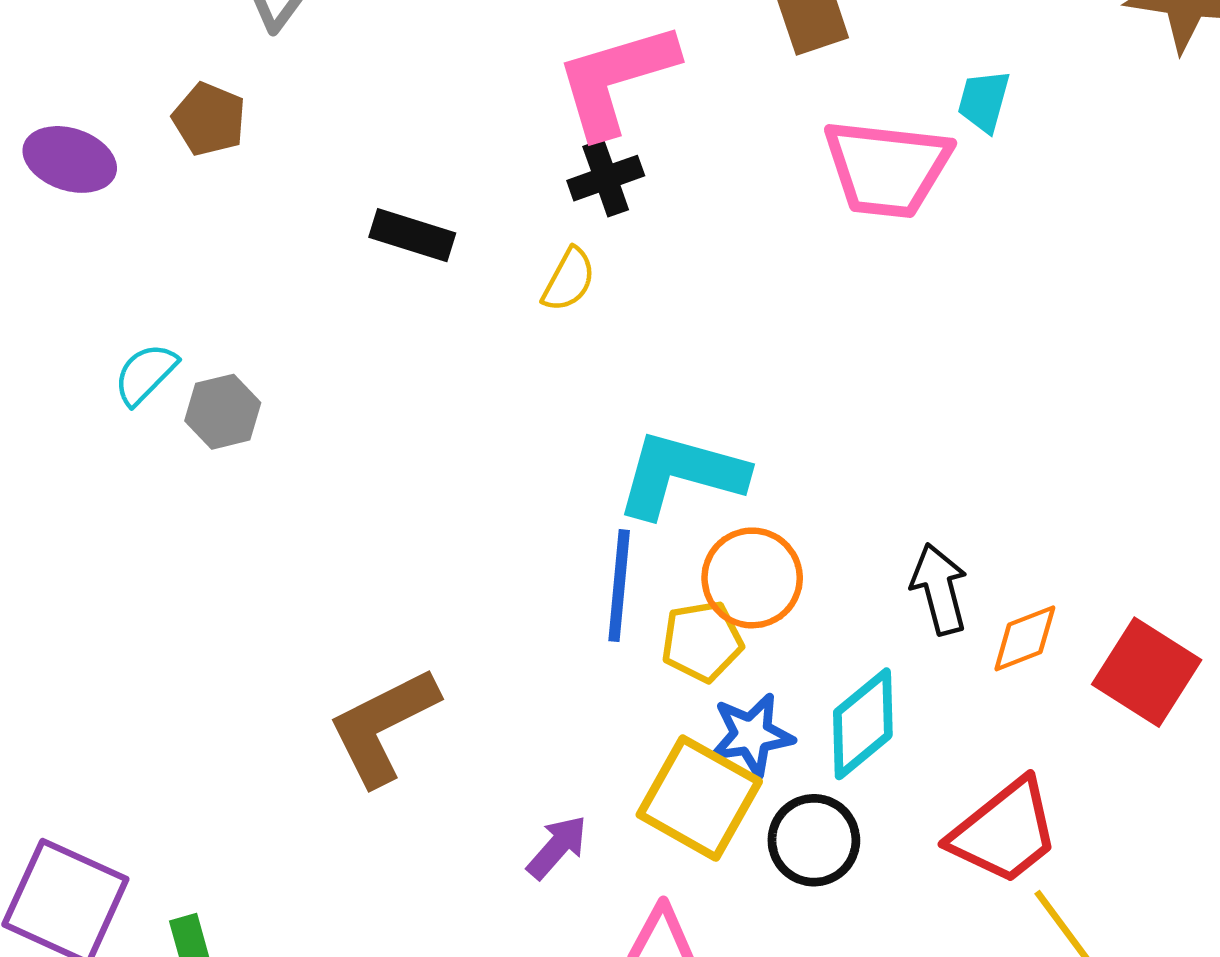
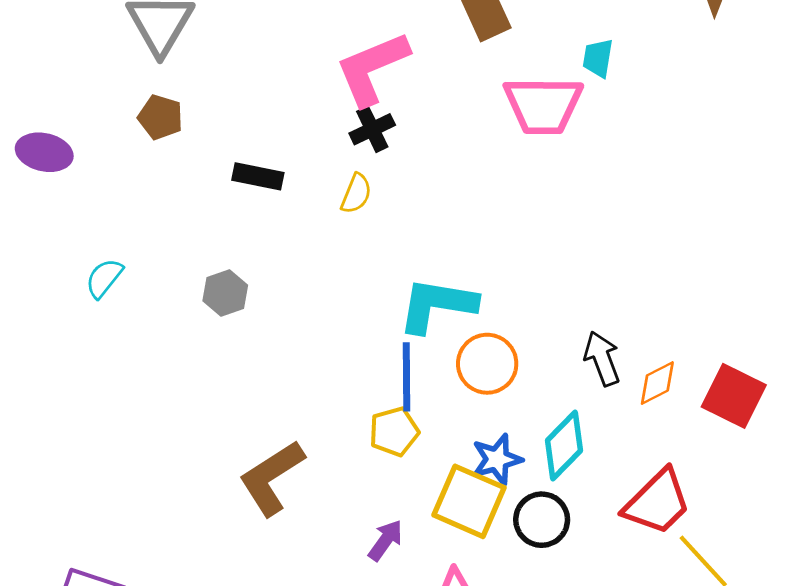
brown pentagon: (209, 119) -> (160, 117), moved
gray hexagon: (223, 412) -> (225, 293), moved
yellow pentagon: (702, 641) -> (394, 432), moved

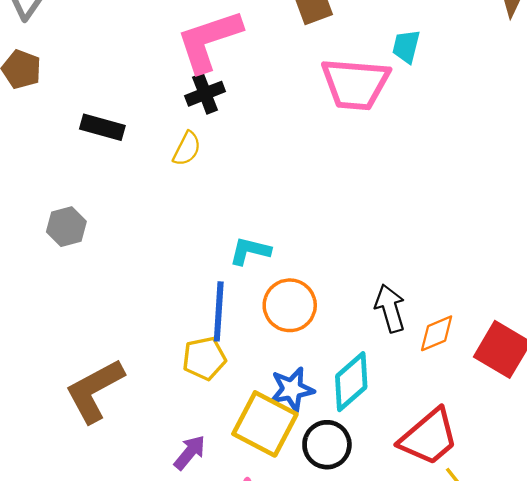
cyan L-shape: (437, 305) -> (250, 251), size x0.6

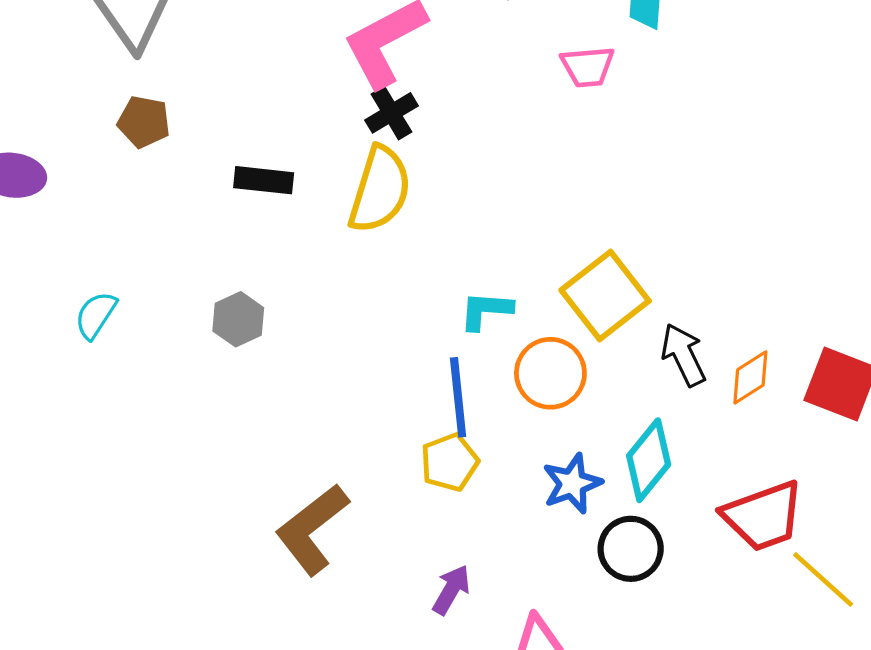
pink trapezoid: (355, 84) -> (588, 67), size x0.6
yellow semicircle: (187, 149) -> (380, 190), size x1.8
yellow square: (265, 424) -> (605, 296), moved, turned 34
red trapezoid: (429, 437) -> (763, 516), turned 30

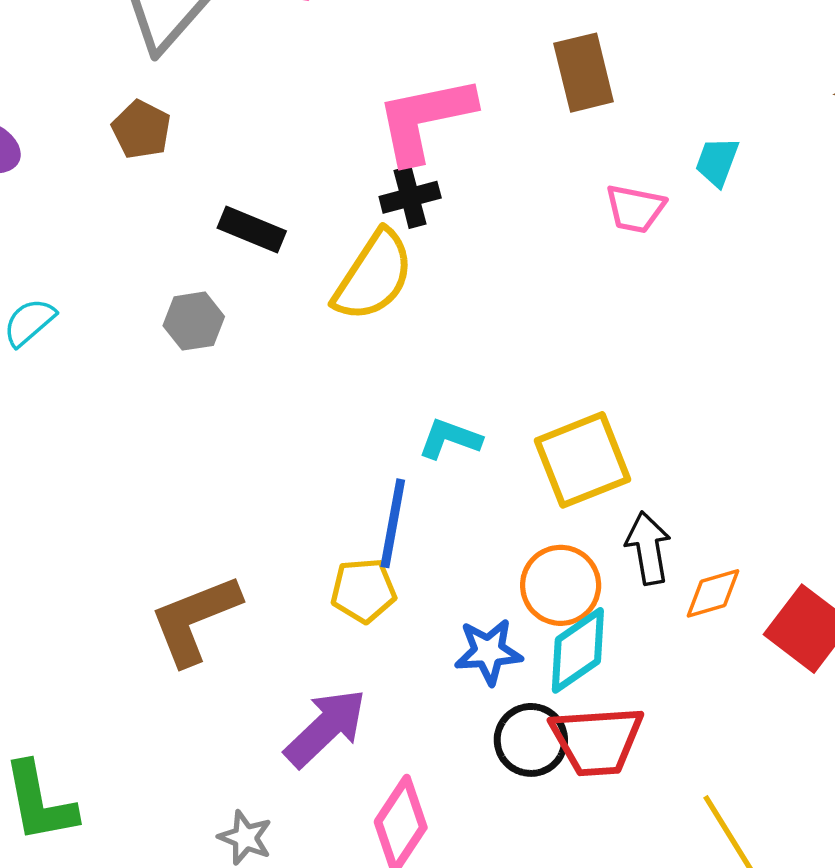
gray hexagon: (238, 319) -> (194, 321), moved
orange circle: (550, 373) -> (561, 585), moved
red trapezoid: (763, 516) -> (597, 741), moved
purple arrow: (451, 590) -> (326, 728), size x1.6

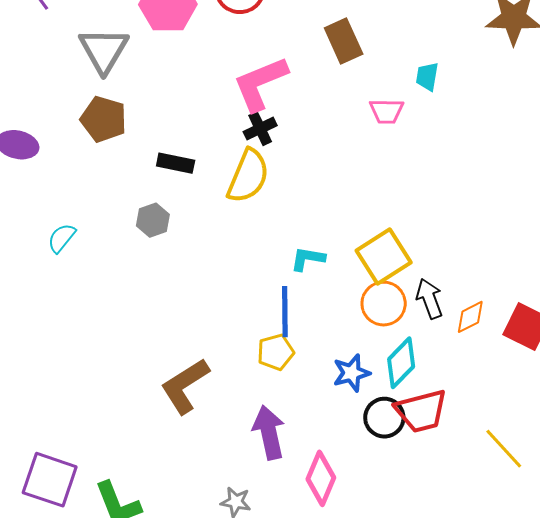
brown pentagon: (141, 129) -> (104, 119), size x1.4
orange circle: (561, 585) -> (384, 304), moved
purple arrow: (326, 728) -> (269, 432), turned -48

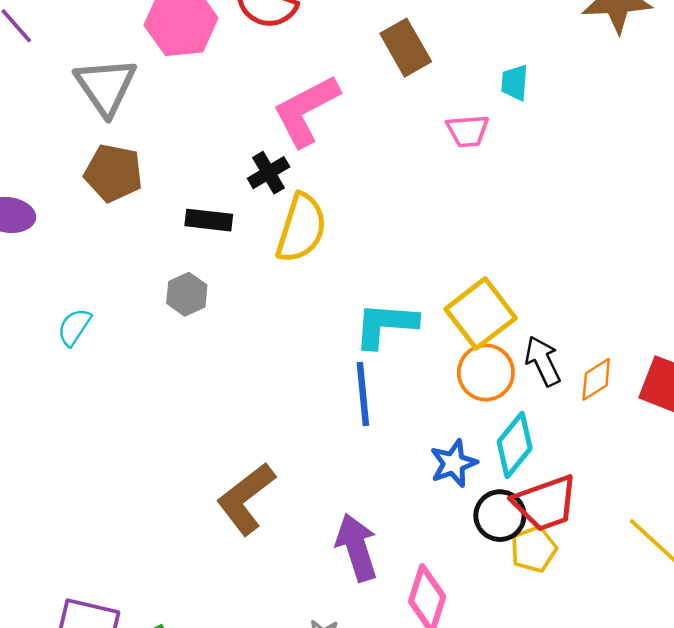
black cross: (260, 129) -> (269, 173), moved
cyan L-shape: (308, 259) -> (385, 325), size x1.5
yellow pentagon: (276, 352) -> (534, 549), moved

